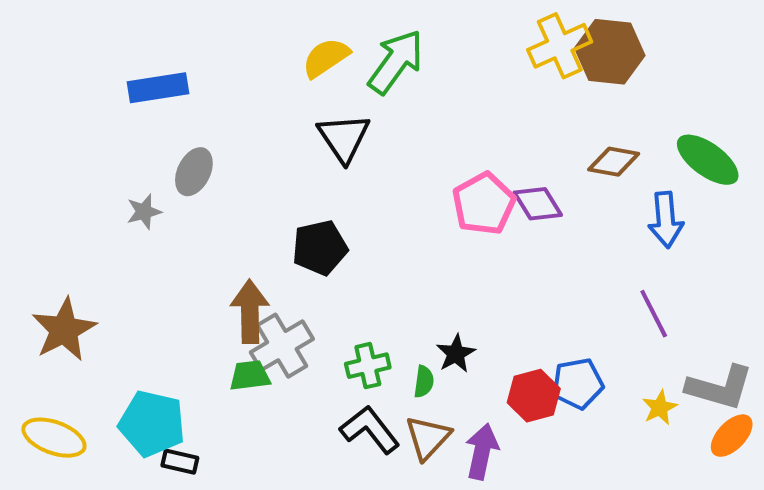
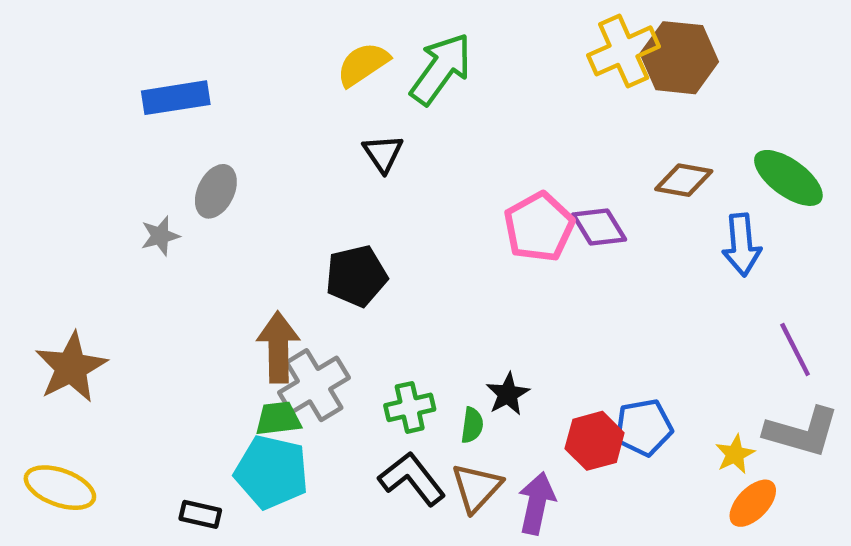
black triangle: (344, 138) -> (383, 153), size x0.7
purple line: (654, 314) -> (795, 349), moved
cyan pentagon: (152, 424) -> (272, 472), moved
orange ellipse: (732, 436) -> (753, 503), moved

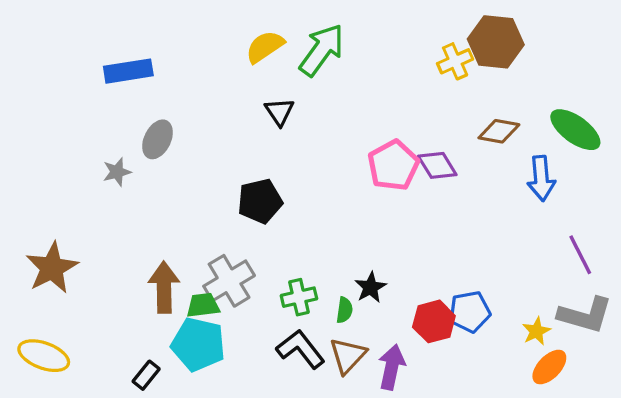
yellow cross: (624, 51) -> (455, 61), moved, size x0.7
brown arrow: (278, 347) -> (164, 287), moved
black rectangle: (200, 514) -> (146, 375), turned -64

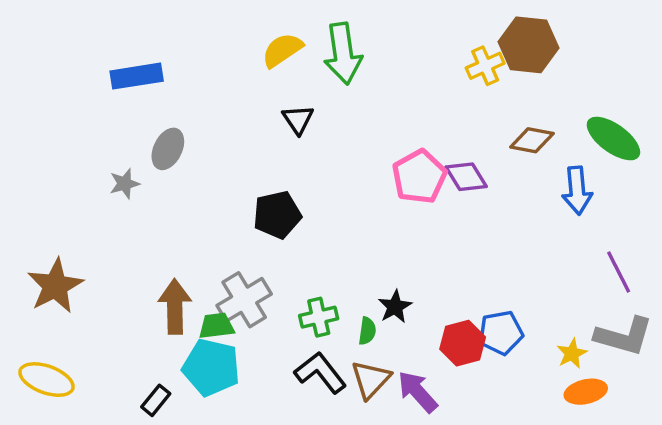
green arrow: (322, 50) -> (343, 54), turned 136
purple arrow: (392, 367) -> (418, 392), turned -54
orange ellipse: (549, 367) -> (586, 392), turned 33

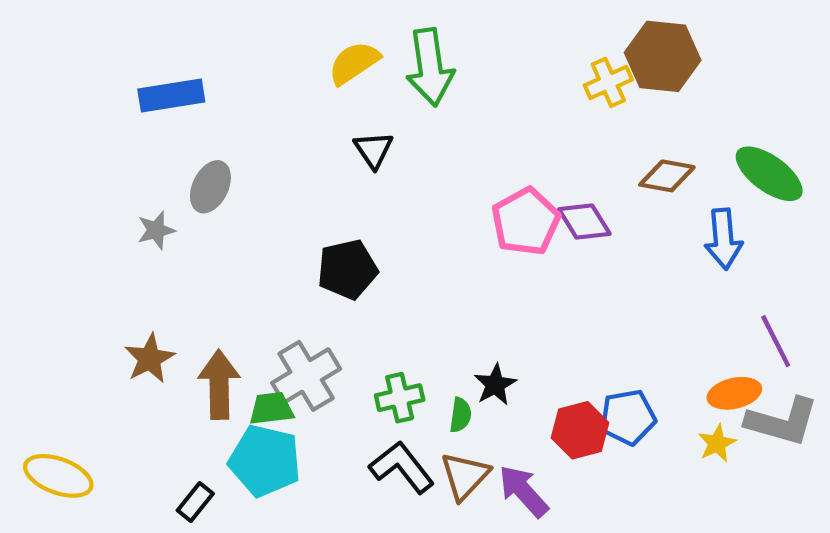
brown star: (55, 286) -> (150, 359), moved, size x0.7
orange ellipse: (586, 392) -> (734, 393), moved

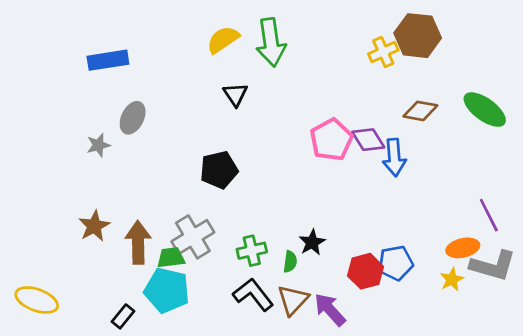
blue arrow: (723, 239) -> (394, 157), moved

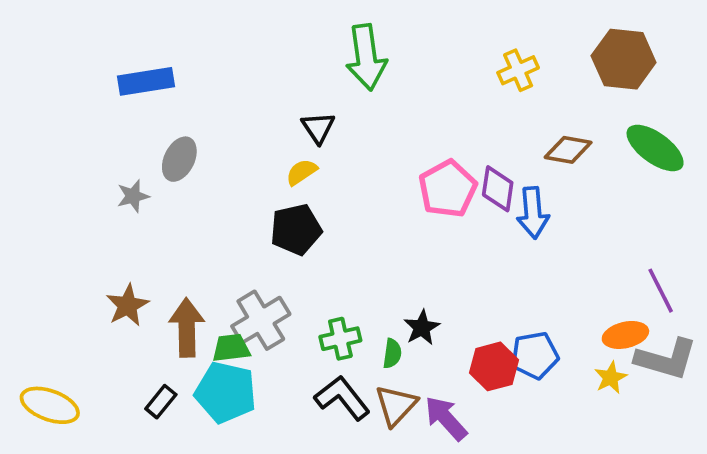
brown hexagon: (418, 36) -> (624, 59), moved
yellow semicircle: (223, 40) -> (302, 172), moved, size x0.7
purple diamond: (368, 140) -> (498, 189), turned 40
black rectangle: (123, 316) -> (161, 402), moved

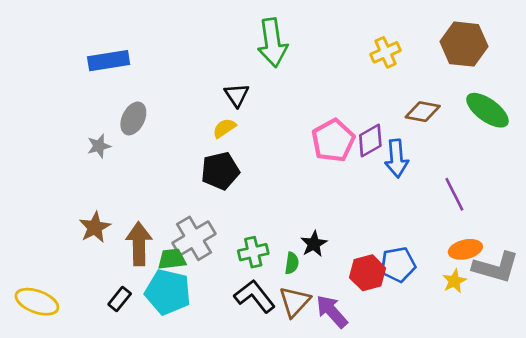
purple diamond: (498, 189) -> (370, 141), turned 52
purple line: (661, 291) -> (454, 194), moved

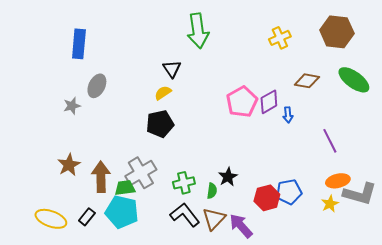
blue rectangle: (109, 61) -> (79, 44), turned -76
blue arrow: (397, 158) -> (288, 115), size x0.6
yellow ellipse: (37, 302) -> (51, 219), moved

